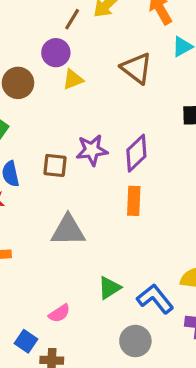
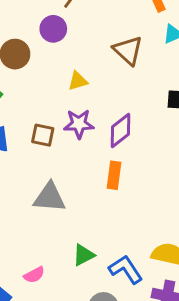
yellow triangle: (73, 79) -> (78, 81), moved

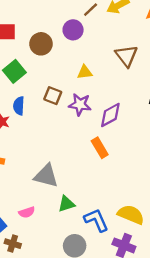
brown square: (43, 135) -> (53, 96), moved
orange rectangle: (114, 175) -> (100, 148), turned -48
gray triangle: (50, 197) -> (46, 176), moved

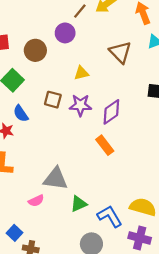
blue semicircle: (19, 106) -> (21, 114), turned -30
pink semicircle: (27, 212) -> (36, 201), moved

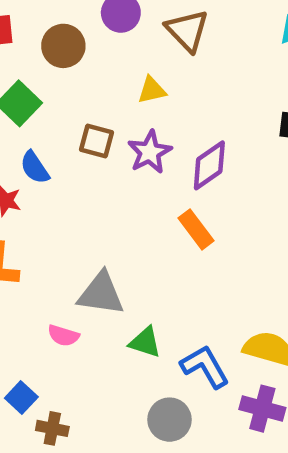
brown triangle: (120, 52) -> (187, 30), moved
purple star: (80, 105) -> (150, 152), turned -30
pink semicircle: (36, 201) -> (63, 336), turned 42
green triangle: (79, 204) -> (145, 342), turned 42

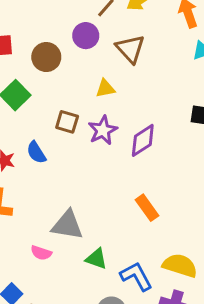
blue semicircle: (35, 168) -> (36, 152), moved
orange rectangle: (196, 229) -> (147, 208), moved

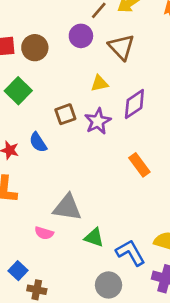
brown circle: (46, 57) -> (35, 48), moved
brown square: (67, 122) -> (65, 114), turned -35
purple diamond: (143, 140) -> (134, 104), moved
orange rectangle: (147, 208) -> (139, 165), moved

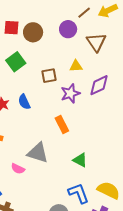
brown square: (65, 114) -> (49, 76), moved
orange rectangle: (139, 165) -> (62, 124), moved
green triangle: (94, 238) -> (80, 160), moved

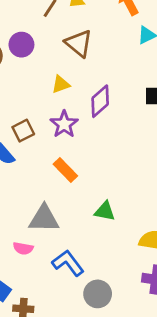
purple circle: (68, 29) -> (21, 45), moved
brown square: (49, 76) -> (23, 131), moved
blue L-shape: (79, 193) -> (68, 263), moved

